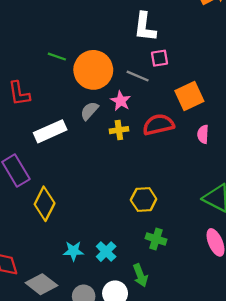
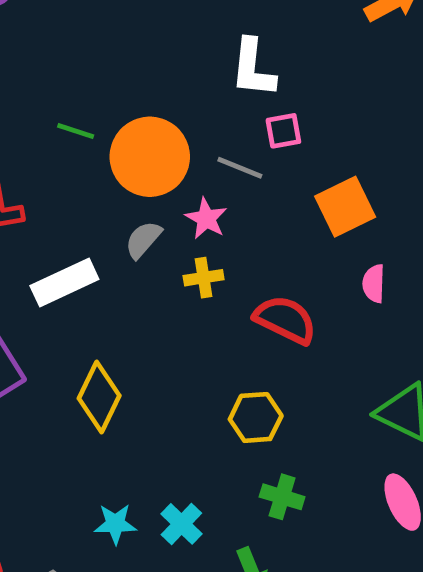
red semicircle: (158, 125) -> (285, 320), moved, turned 40
yellow diamond: (45, 204) -> (99, 397), moved

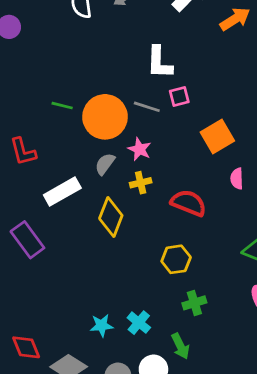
gray line: (240, 168) -> (147, 107), moved
yellow diamond: (99, 397) -> (111, 217), moved
green cross: (282, 497) -> (194, 303), turned -30

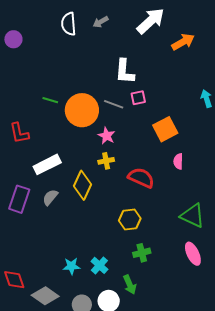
gray semicircle: (105, 164) -> (50, 197), moved
purple rectangle: (27, 240) -> (19, 199), turned 52

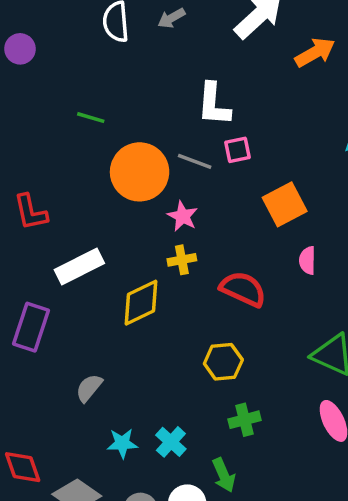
green line: (50, 100) -> (91, 118), moved
yellow diamond: (83, 185) -> (141, 303), turned 40
gray semicircle: (50, 197) -> (89, 388), moved

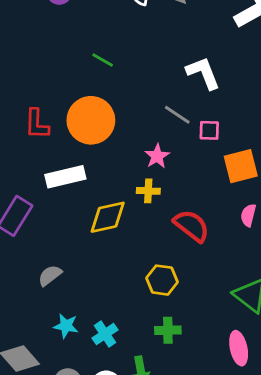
white L-shape: (214, 104) -> (203, 73), turned 141
pink square: (238, 150) -> (209, 130), moved
orange circle: (140, 172) -> (91, 120), moved

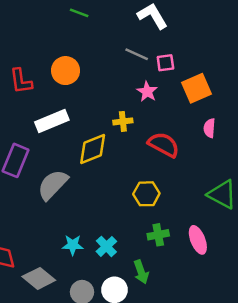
green line: (103, 60) -> (79, 13), moved
orange circle: (91, 120) -> (66, 71), size x0.7
pink star: (157, 156) -> (147, 92), moved
gray semicircle: (50, 275) -> (53, 185), moved, size x1.6
pink ellipse: (239, 348) -> (198, 240), moved

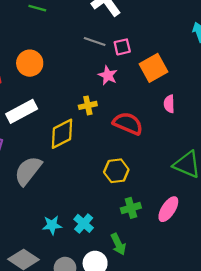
pink ellipse: (198, 240) -> (168, 209), turned 60

